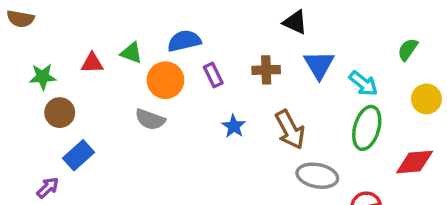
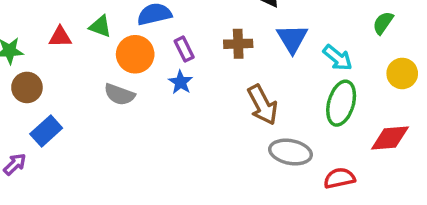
blue star: (234, 126) -> (181, 82), moved

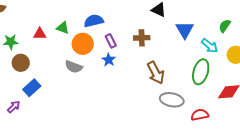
blue triangle: (292, 39) -> (185, 30), moved
cyan arrow: (338, 58) -> (210, 46), moved

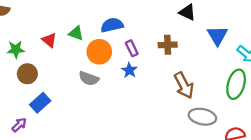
red triangle: (40, 34) -> (49, 40), turned 40

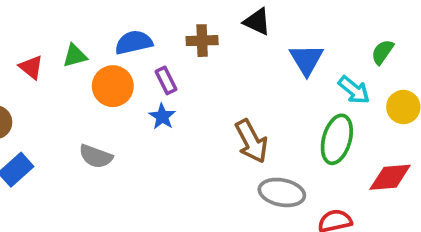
green triangle: (76, 33) -> (75, 56), turned -35
brown cross: (168, 45) -> (202, 41), moved
gray semicircle: (89, 78) -> (96, 156), moved

